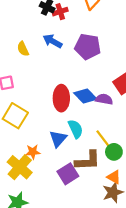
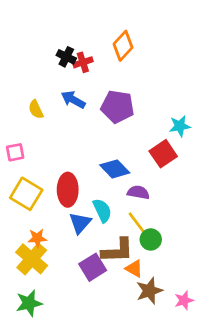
red ellipse: (61, 98) -> (68, 190), moved
purple semicircle: (104, 99) -> (138, 192), moved
orange star: (33, 152) -> (37, 238), moved
orange triangle: (114, 177) -> (134, 269), moved

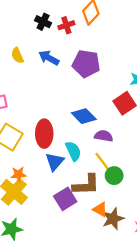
red cross: (83, 62) -> (66, 25), moved
yellow semicircle: (36, 109) -> (17, 56), moved
orange triangle: (134, 269) -> (100, 209), moved

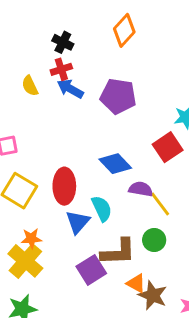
red cross: (66, 25) -> (61, 69), moved
yellow line: (102, 162) -> (160, 204), moved
brown star: (113, 219) -> (153, 295), turned -30

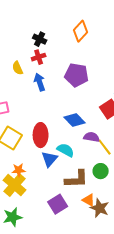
blue arrow: (70, 89) -> (40, 82), moved, turned 42
cyan semicircle: (102, 209) -> (66, 150), turned -36
purple square: (91, 270) -> (58, 204), moved

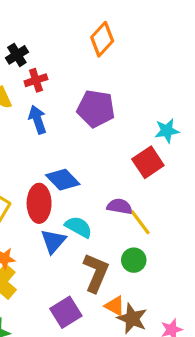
black cross: (40, 39) -> (17, 55), moved, turned 32
blue diamond: (75, 120) -> (63, 180), moved
brown L-shape: (77, 179) -> (96, 273), turned -65

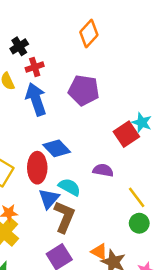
blue arrow: (37, 120) -> (36, 99), size x1.4
cyan star: (167, 131) -> (142, 123), moved, turned 30
yellow line: (140, 222) -> (137, 197), moved
green circle: (134, 260) -> (139, 223), moved
brown L-shape: (96, 273) -> (64, 217), moved

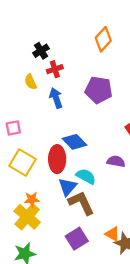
blue arrow: (36, 99) -> (56, 98), size x0.7
brown L-shape: (64, 217) -> (81, 203), turned -48

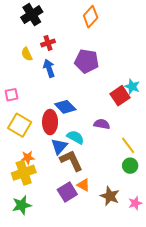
black cross: (41, 51) -> (32, 15), moved, size x1.5
yellow cross: (27, 217) -> (24, 173), turned 30
orange triangle: (112, 234) -> (84, 185), moved

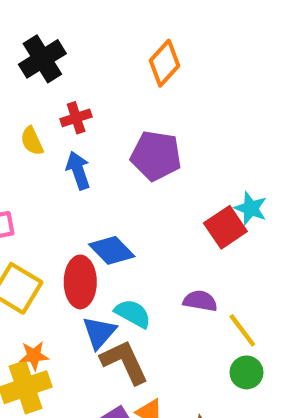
purple semicircle: (102, 124) -> (200, 301), moved

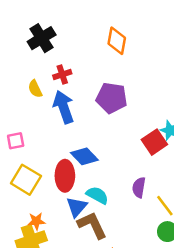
orange diamond: (164, 63) -> (117, 41), turned -32
blue arrow: (78, 170) -> (64, 107), size x1.4
purple semicircle: (200, 301) -> (139, 187), turned -90

